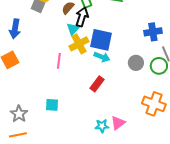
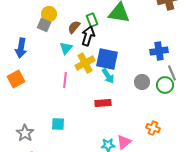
cyan triangle: (73, 29) -> (66, 48), moved
cyan arrow: (102, 57) -> (108, 76), turned 35
red rectangle: (97, 84) -> (103, 103), turned 49
orange cross: (154, 104) -> (153, 128), moved, size x0.6

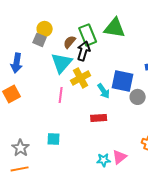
green rectangle: (92, 20) -> (88, 35), size x1.5
cyan triangle: (66, 48) -> (62, 63), size x1.6
blue square: (107, 59) -> (123, 81), moved

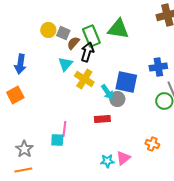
gray square: (40, 40) -> (63, 33), moved
cyan triangle: (62, 63) -> (65, 64), size x0.7
yellow cross: (81, 78) -> (84, 79), turned -30
pink line: (61, 95) -> (64, 129), moved
gray circle: (138, 97) -> (117, 99), moved

